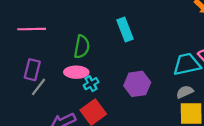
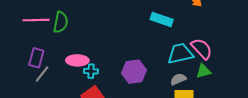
cyan rectangle: (125, 30) -> (162, 20), moved, turned -50
green semicircle: (82, 47) -> (61, 22), moved
cyan cross: (91, 84) -> (91, 71), turned 32

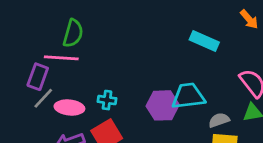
pink line: (36, 20) -> (61, 58), moved
cyan trapezoid: (180, 54) -> (188, 96), moved
pink ellipse: (77, 60) -> (69, 108), moved

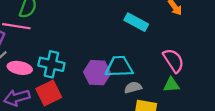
cyan cross: (107, 100) -> (51, 64), size x1.6
gray semicircle: (219, 120) -> (133, 87), moved

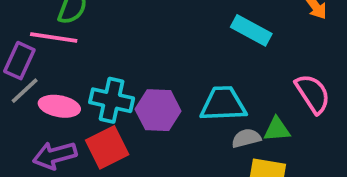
purple hexagon: (97, 73) -> (158, 110), moved
green triangle: (171, 85) -> (277, 129), moved

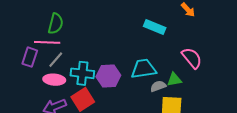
gray line: (25, 91) -> (56, 60), moved

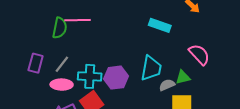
pink line: (47, 42) -> (78, 20), moved
cyan trapezoid: (144, 69) -> (151, 68), turned 112

